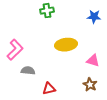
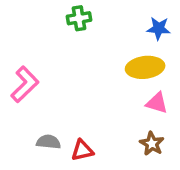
yellow ellipse: (66, 45) -> (145, 67), moved
gray semicircle: (28, 71) -> (48, 142), moved

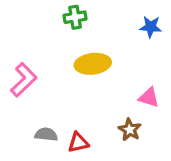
yellow ellipse: (145, 67) -> (93, 64), moved
brown star: (152, 144) -> (130, 130), moved

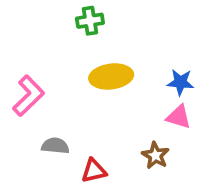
blue star: (151, 27) -> (180, 82), moved
gray semicircle: (46, 134) -> (55, 146), moved

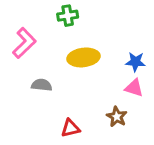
pink L-shape: (28, 96) -> (24, 43), moved
gray semicircle: (55, 146) -> (42, 85), moved

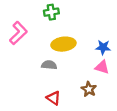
gray semicircle: (42, 85) -> (49, 65), moved
red triangle: (71, 128) -> (54, 98), turned 48

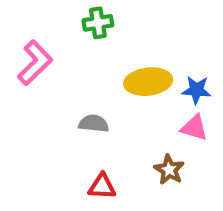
yellow ellipse: (63, 44) -> (148, 82), moved
red triangle: (54, 98) -> (102, 186), turned -32

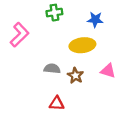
blue star: (196, 90) -> (95, 20), moved
brown star: (169, 170) -> (75, 76), moved

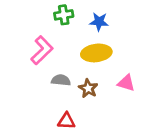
blue star: (95, 20) -> (99, 22), moved
pink L-shape: (19, 35) -> (42, 50), moved

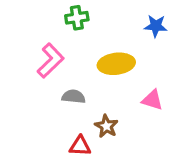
blue star: (99, 22) -> (156, 26), moved
brown star: (88, 88) -> (106, 126), moved

